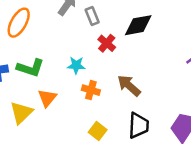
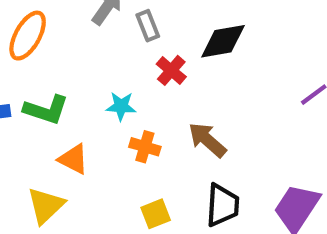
orange triangle: (47, 98) -> (73, 159), turned -42
yellow triangle: (21, 113) -> (46, 206), moved
yellow square: (98, 131) -> (156, 214), turned 30

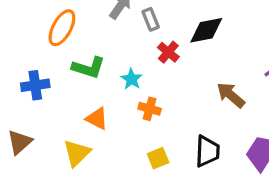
cyan star: (121, 106) -> (132, 79), turned 30
green L-shape: (46, 110) -> (89, 68), moved
brown arrow: (207, 140) -> (231, 95), moved

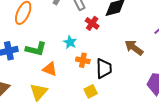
green L-shape: (89, 68) -> (36, 49), moved
black trapezoid: (207, 151) -> (104, 68), moved

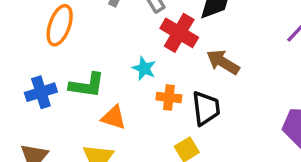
red cross: (92, 23) -> (179, 33), size x1.5
brown arrow: (134, 48) -> (223, 62), moved

